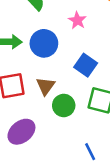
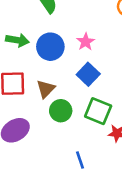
pink star: (77, 20) -> (86, 42), moved

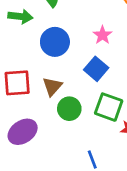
green arrow: (17, 40) -> (20, 17), moved
pink star: (86, 42) -> (103, 35), moved

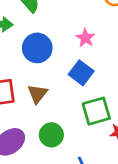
green square: (109, 107) -> (96, 111), turned -32
green circle: (69, 109) -> (51, 135), moved

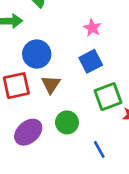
blue circle: (37, 48) -> (37, 54), moved
blue square: (81, 73) -> (91, 61), turned 30

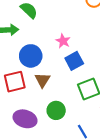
pink star: (92, 28) -> (63, 41), moved
purple ellipse: (28, 132) -> (25, 119), turned 60

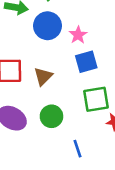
blue circle: (31, 56) -> (47, 26), moved

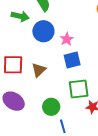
green circle: (51, 116) -> (51, 107), moved

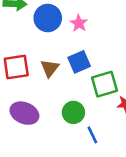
blue square: (72, 60) -> (79, 62), moved

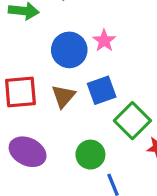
blue circle: (48, 18) -> (69, 50), moved
green square: (105, 84) -> (132, 121), turned -32

